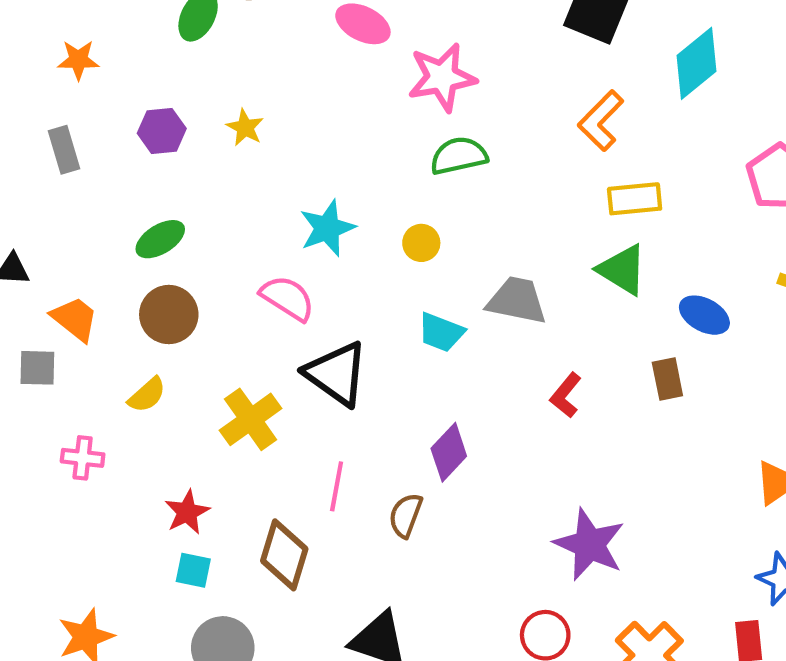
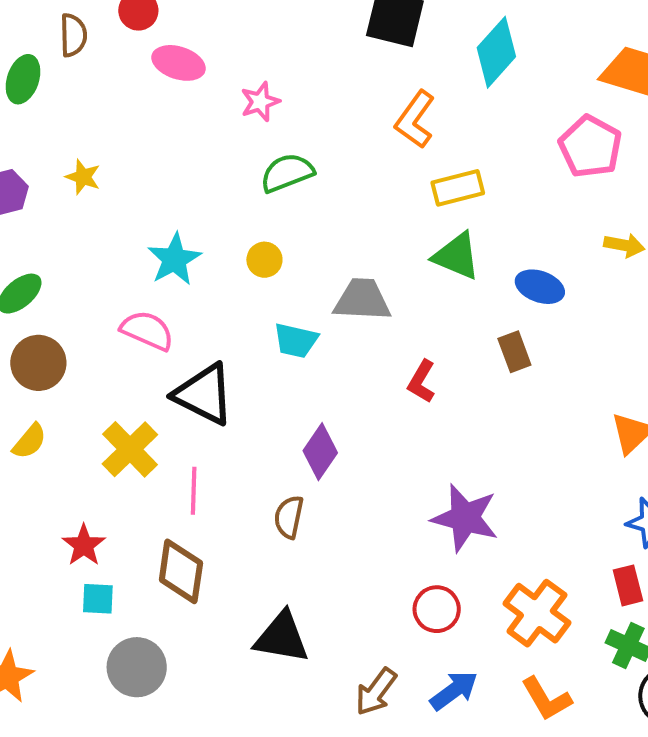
pink star: (442, 77) -> (260, 102), size x0.6
pink line: (337, 486) -> (194, 491), moved

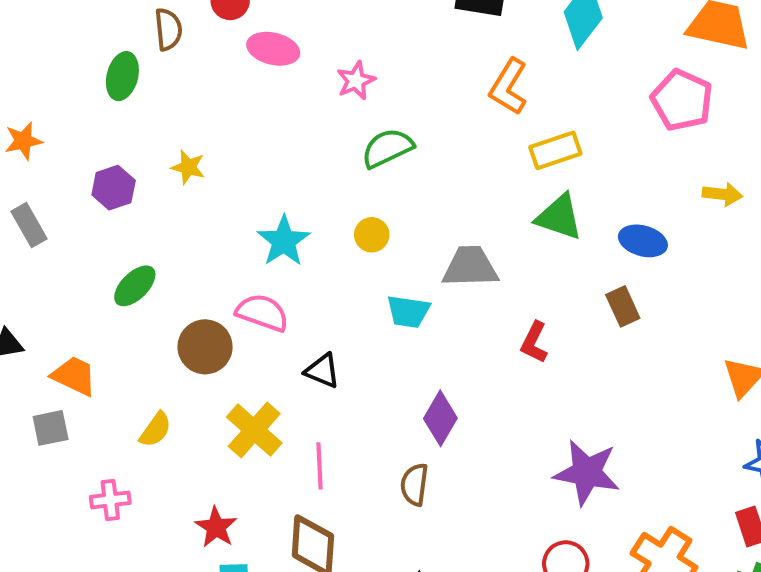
brown circle: (38, 363) -> (205, 347), moved
black triangle: (204, 394) -> (322, 371), size x0.6

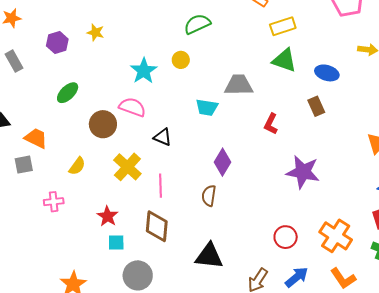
yellow circle: (372, 235) -> (181, 60), moved
purple star: (587, 472) -> (303, 172), moved

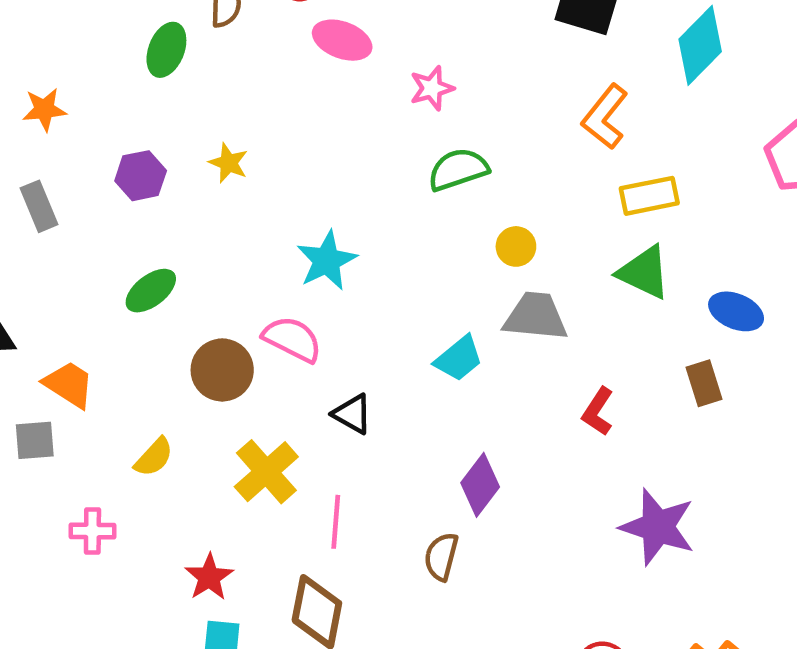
yellow circle: (181, 60) -> (516, 246), moved
cyan trapezoid: (207, 107) -> (459, 359), turned -55

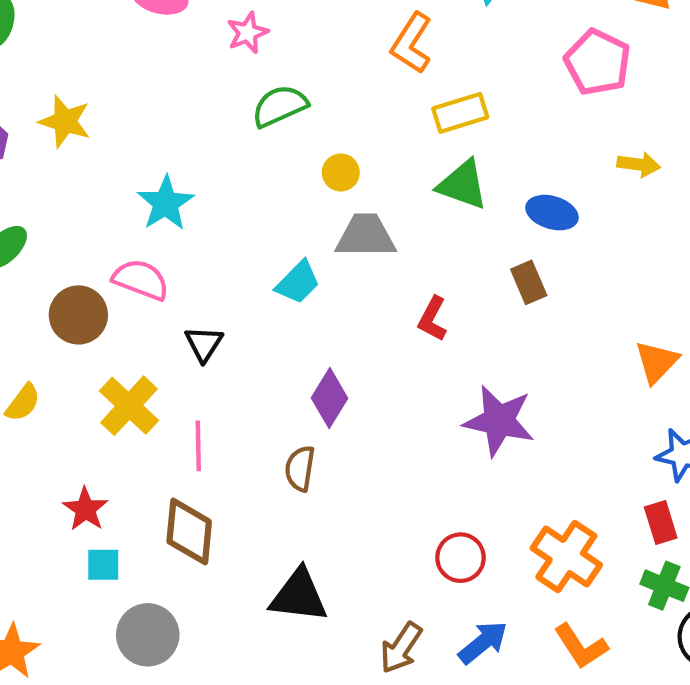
yellow star: (228, 163) -> (65, 121), size x1.4
black triangle: (352, 414) -> (204, 344), turned 39

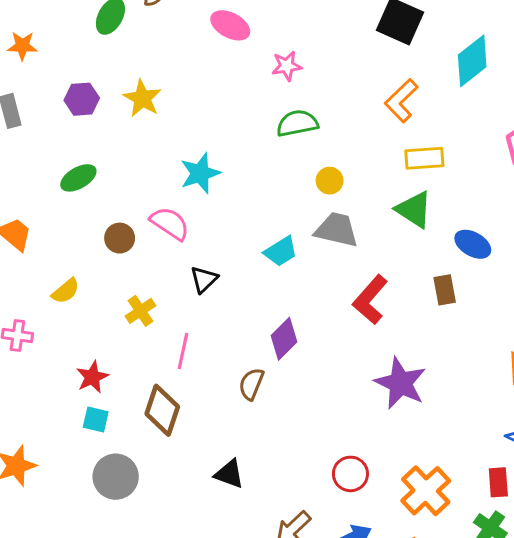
brown circle: (78, 315) -> (120, 238), size x0.7
red L-shape: (432, 319) -> (370, 300), size x1.5
yellow cross: (129, 406) -> (140, 311), size x0.7
black triangle: (299, 596) -> (229, 474), size x0.7

